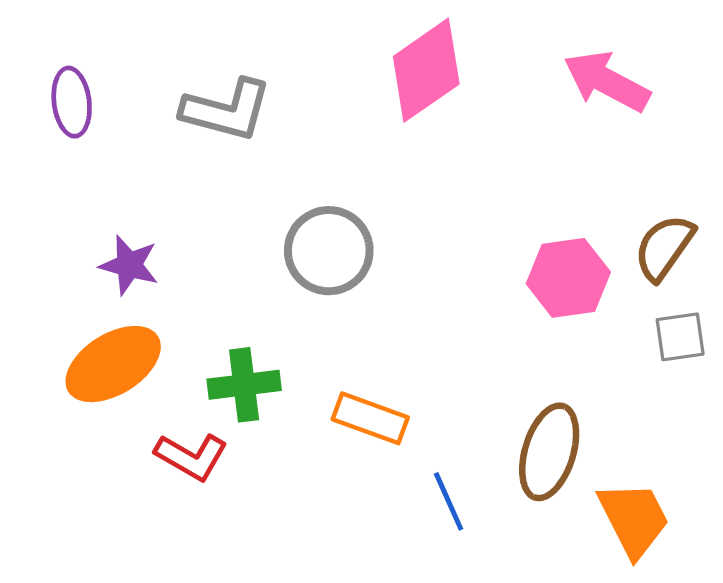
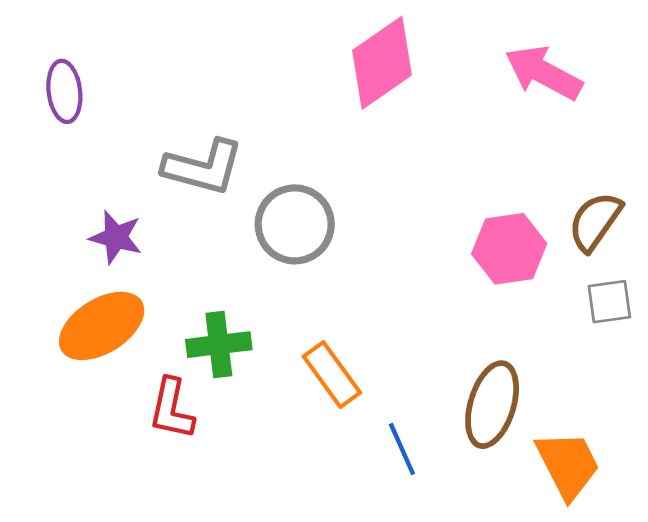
gray L-shape: (227, 110) -> (203, 167), moved
orange rectangle: (370, 418) -> (332, 375), turned 34
red L-shape: (191, 457) -> (172, 409), turned 72

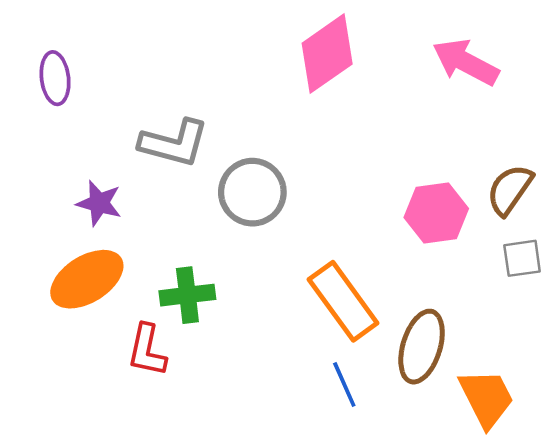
orange rectangle: (332, 375) -> (343, 301), moved, size x1.4

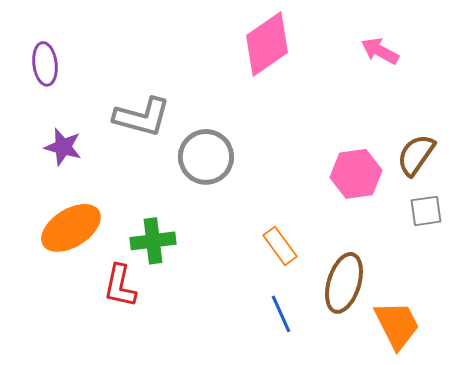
pink arrow: (466, 62) -> (380, 51), size x0.7
purple star: (99, 203) -> (63, 147), moved
orange rectangle: (343, 301) -> (280, 246), size x0.6

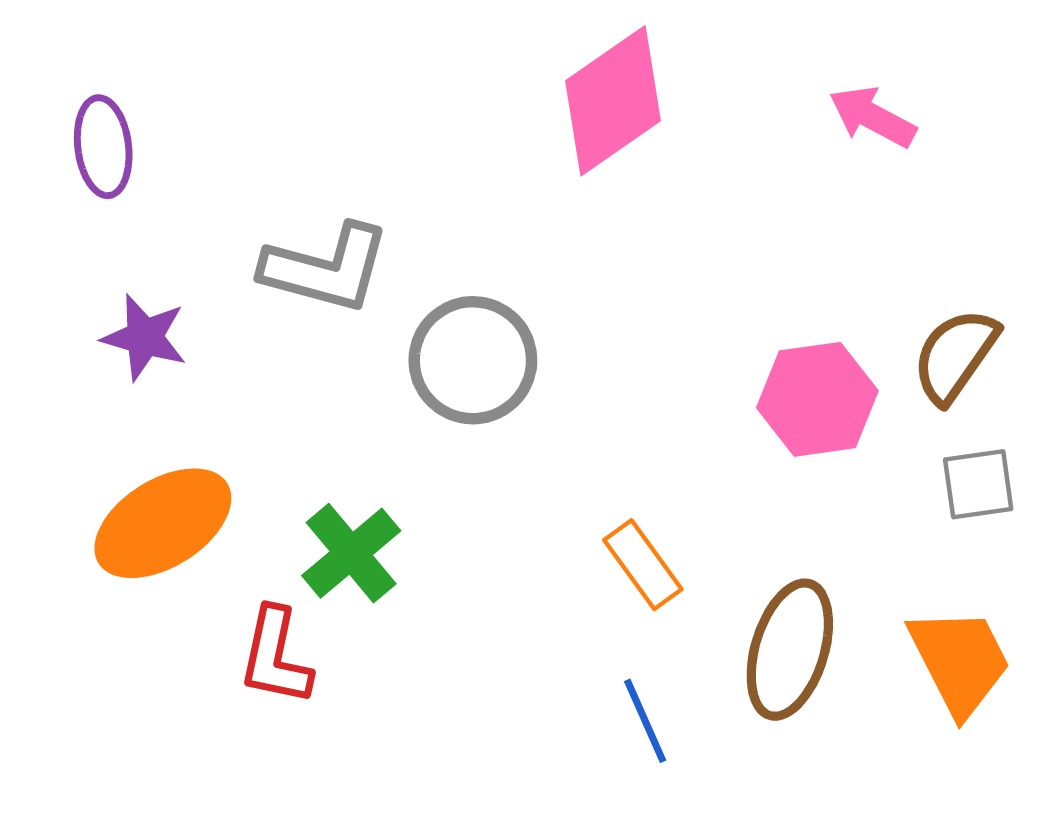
green cross: (153, 241) -> (351, 553), turned -33
orange trapezoid: (397, 325) -> (960, 661), moved

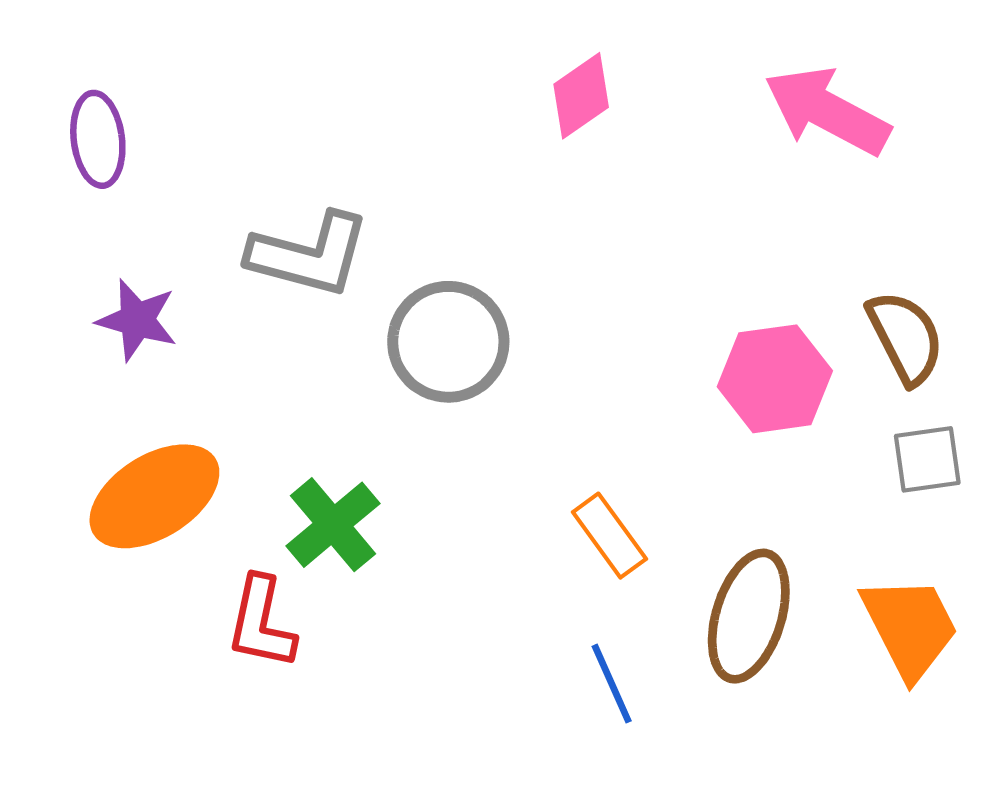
pink diamond: (613, 101) -> (581, 96), size x0.6
pink arrow: (872, 117) -> (827, 111), size x1.5
brown semicircle: (955, 356) -> (906, 337), turned 118

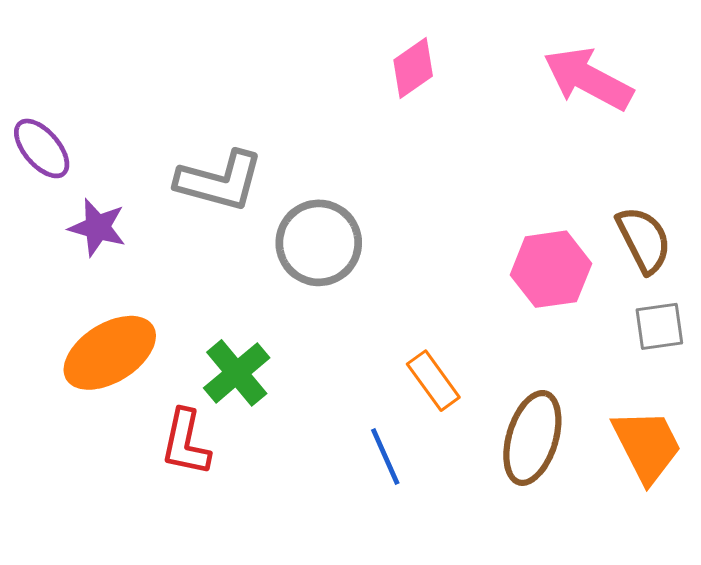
purple ellipse: (98, 139) -> (42, 148), moved, turned -34
blue line: (612, 684) -> (385, 457), moved

